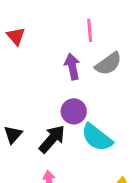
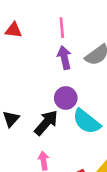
pink line: (90, 30) -> (62, 28), moved
red triangle: (16, 36) -> (14, 30), turned -42

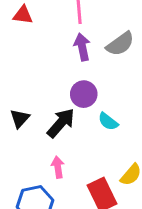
cyan semicircle: (87, 121) -> (108, 121), size x0.6

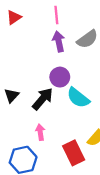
red triangle: (23, 15) -> (14, 17), turned -42
cyan semicircle: (108, 121) -> (78, 98), size x1.5

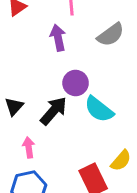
purple arrow: (59, 41) -> (58, 38), moved
pink arrow: (40, 132) -> (29, 147), moved

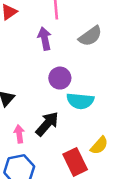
cyan semicircle: (99, 109) -> (80, 101), turned -32
black arrow: (54, 111) -> (47, 124), moved

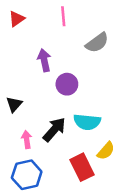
purple arrow: (45, 39) -> (44, 60), moved
cyan semicircle: (80, 101) -> (87, 122), moved

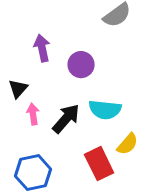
purple arrow: (44, 60) -> (42, 48), moved
pink arrow: (27, 140) -> (33, 114), moved

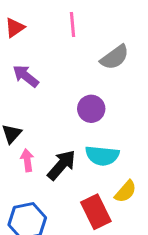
purple arrow: (42, 48) -> (26, 76), moved, turned -40
purple circle: (81, 65) -> (91, 109), moved

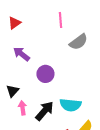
pink line: (72, 24) -> (60, 20), moved
purple circle: (91, 109) -> (45, 74), moved

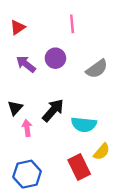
gray semicircle: (78, 42) -> (97, 69), moved
purple circle: (45, 74) -> (55, 58), moved
black arrow: (44, 111) -> (53, 110), moved

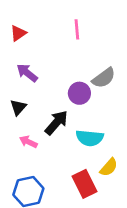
purple circle: (55, 58) -> (79, 93), moved
black triangle: (15, 108) -> (18, 107), moved
pink arrow: (27, 128) -> (28, 142), turned -56

